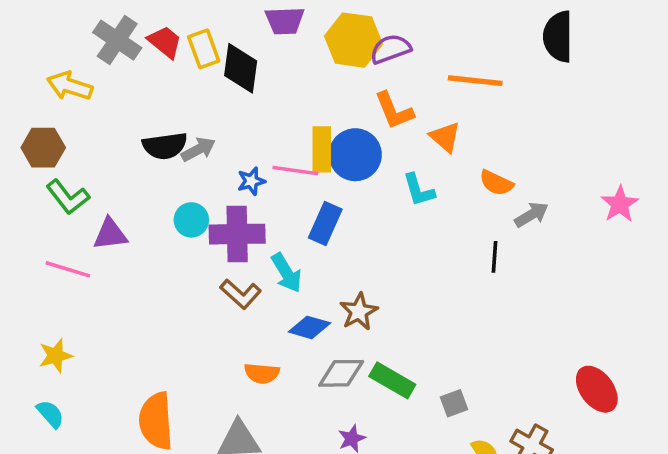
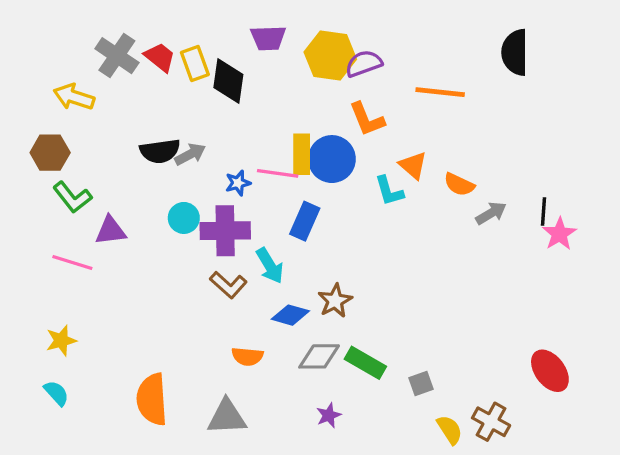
orange triangle: (445, 137) -> (413, 165), moved
pink star: (620, 204) -> (559, 234), moved
black line: (495, 257) -> (544, 212), moved

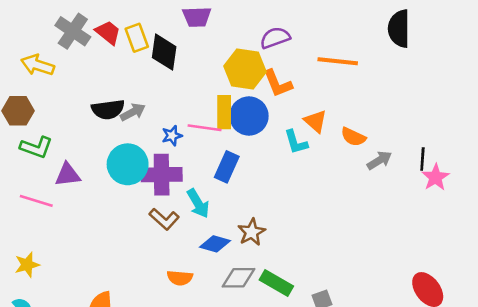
yellow hexagon: (330, 56) -> (245, 69), moved
green L-shape: (72, 197) -> (36, 147), turned -32
cyan circle: (184, 218) -> (128, 164), size x1.6

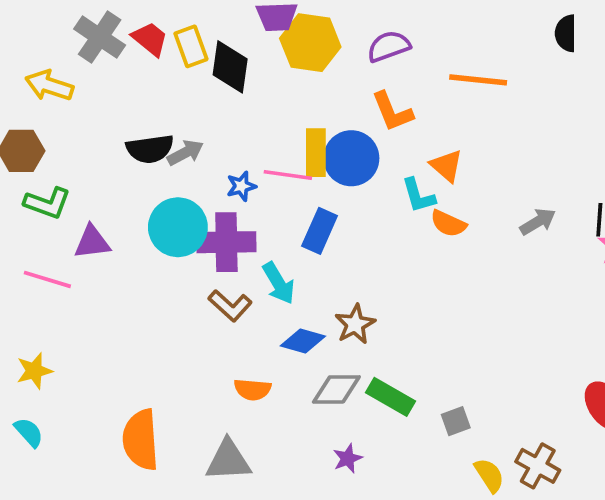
black semicircle: (399, 29) -> (566, 33), size x0.7
yellow hexagon: (245, 69) -> (310, 43), moved
orange semicircle: (353, 137) -> (448, 224), moved

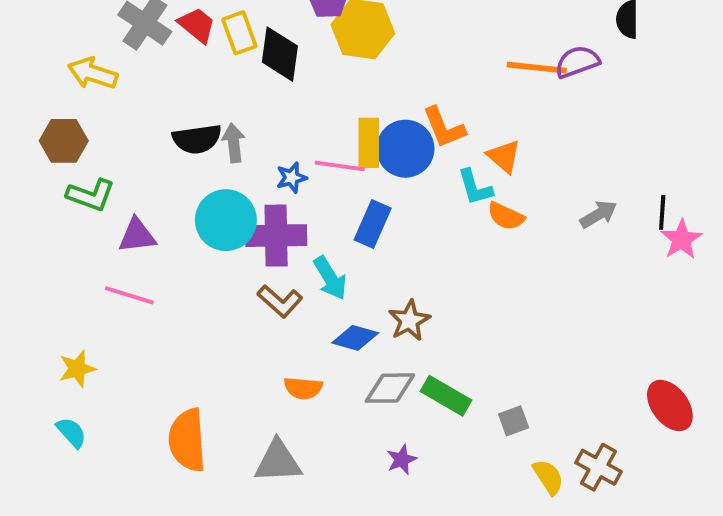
purple semicircle: (389, 46) -> (577, 62), moved
orange L-shape: (392, 112) -> (444, 127), moved
gray arrow: (185, 153) -> (234, 143), turned -69
pink line: (47, 279) -> (129, 295), moved

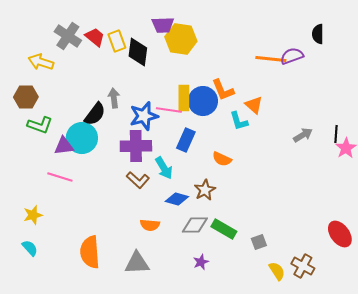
black semicircle: (197, 139) -> (95, 114), moved, turned -45
blue star: (292, 178) -> (144, 116), size x1.8
orange semicircle: (506, 216) -> (222, 159), moved
cyan circle: (226, 220) -> (82, 138), moved

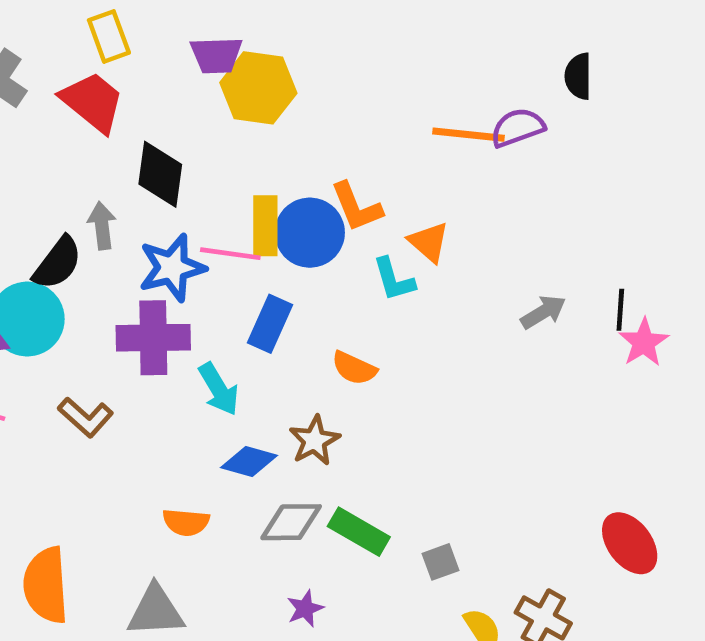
red trapezoid: (95, 37) -> (93, 102), moved, size x1.4
yellow rectangle: (117, 41) -> (109, 36), moved
black diamond: (138, 52) -> (160, 174), moved
brown L-shape: (138, 180) -> (86, 417), moved

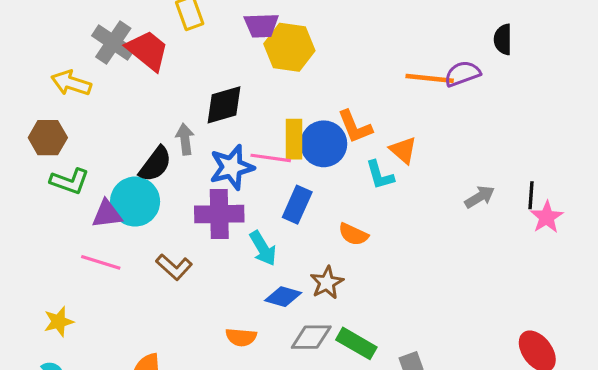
red trapezoid: (93, 102) -> (148, 50), moved
black diamond: (160, 174) -> (224, 105), turned 66

